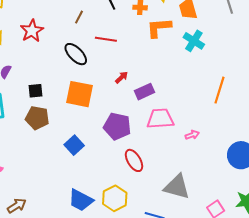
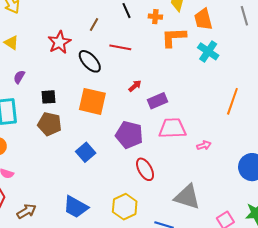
red star: (32, 31) -> (59, 42), moved
blue trapezoid: (81, 200) -> (76, 207), moved

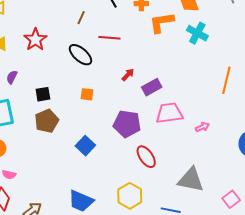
red star: (59, 42) -> (35, 40), moved
orange square: (92, 101) -> (87, 94), size x0.5
brown pentagon: (50, 124) -> (47, 121), turned -30

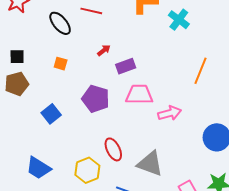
pink arrow: (202, 127) -> (170, 113), size x1.6
red ellipse: (146, 157) -> (113, 149), moved

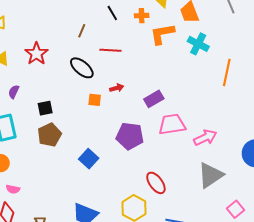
red arrow: (104, 50) -> (117, 88), moved, turned 32
orange square: (61, 64) -> (95, 100), moved
orange line: (200, 71) -> (227, 72), moved
gray triangle: (150, 164) -> (210, 175), moved, turned -44

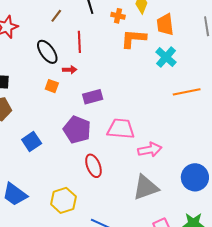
red line: (110, 50) -> (79, 42), turned 70
orange line: (227, 72) -> (187, 92), turned 52
red arrow: (117, 88) -> (70, 70), moved
purple rectangle: (154, 99) -> (93, 97), moved
red ellipse: (156, 183) -> (93, 166), moved

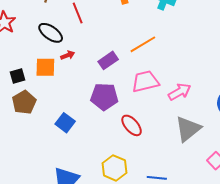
red arrow: (70, 70) -> (68, 55), moved
orange square: (52, 86) -> (45, 67), moved, size x1.5
orange line: (187, 92) -> (143, 44), moved

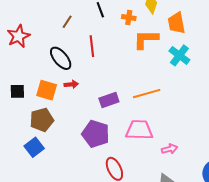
pink arrow: (180, 92) -> (170, 149), size x0.7
brown pentagon: (24, 102) -> (42, 120), moved
blue square: (65, 123) -> (34, 147), moved

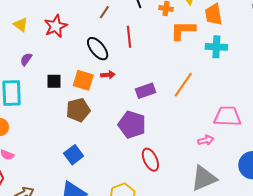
cyan cross: (179, 55) -> (216, 47), turned -35
orange line: (147, 94) -> (183, 85), turned -40
pink trapezoid: (139, 130) -> (227, 116), moved
blue square: (34, 147) -> (74, 155), moved

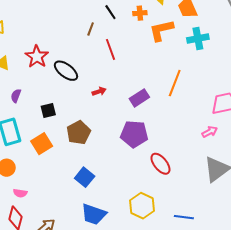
brown line: (104, 12) -> (91, 29), moved
black ellipse: (98, 49) -> (66, 71), moved
orange square: (83, 80) -> (42, 144), moved, turned -35

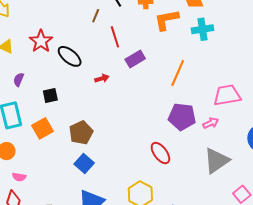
purple rectangle: (139, 98) -> (135, 59), moved
brown pentagon: (79, 133) -> (81, 133), moved
purple pentagon: (134, 134) -> (182, 117), moved

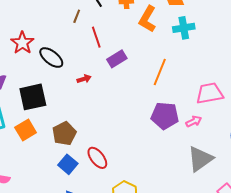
orange L-shape: (166, 20) -> (147, 19), turned -48
black square: (50, 95) -> (33, 97), size x1.8
red ellipse: (160, 153) -> (97, 158), moved

